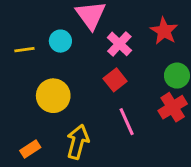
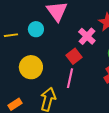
pink cross: (119, 44) -> (87, 36), moved
pink line: (127, 122) -> (70, 78), moved, turned 36

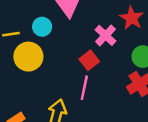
yellow circle: (31, 67) -> (28, 57), moved

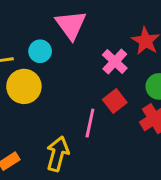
red square: (89, 60) -> (115, 101), moved

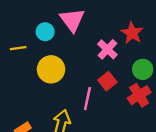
cyan circle: (40, 51) -> (45, 32), moved
yellow circle: (24, 86) -> (51, 69), moved

